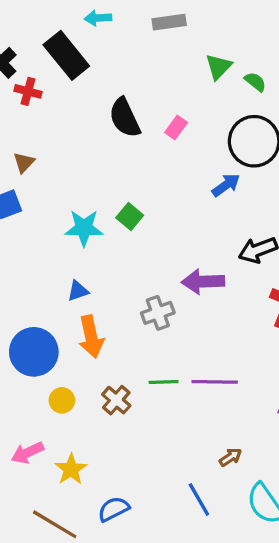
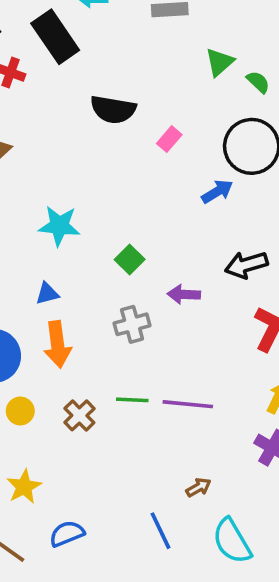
black semicircle: (125, 118) -> (113, 110), turned -60
pink rectangle: (176, 127) -> (169, 139), moved
green square: (130, 217) -> (130, 260), moved
purple arrow: (203, 282) -> (184, 294), size x0.7

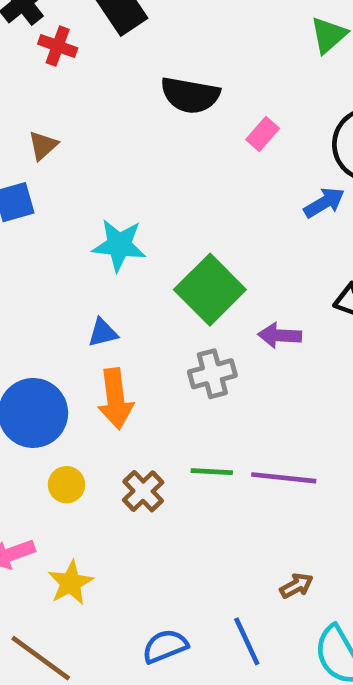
green square: (130, 260) -> (210, 290), size x1.8
blue semicircle: (67, 534) -> (165, 646), moved

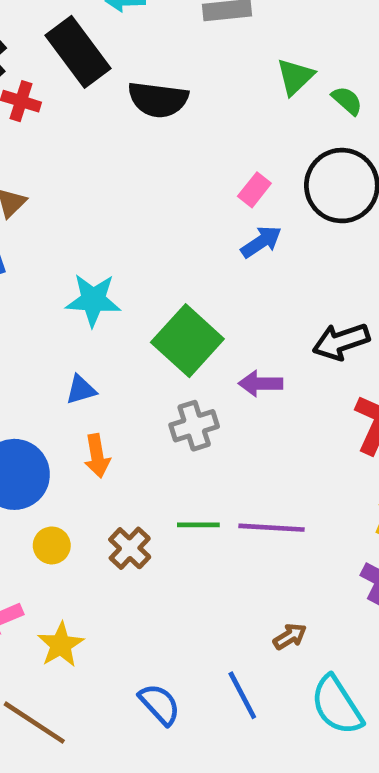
black semicircle: (190, 95) -> (158, 100), moved
pink rectangle: (263, 134) -> (254, 190), moved
blue arrow: (324, 203) -> (261, 242), moved
orange arrow: (115, 399) -> (97, 456), size x0.7
blue semicircle: (165, 646) -> (160, 704), turned 72

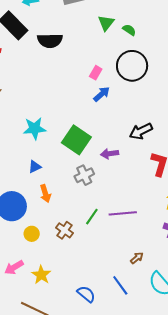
green line: (198, 525) -> (92, 217), turned -48

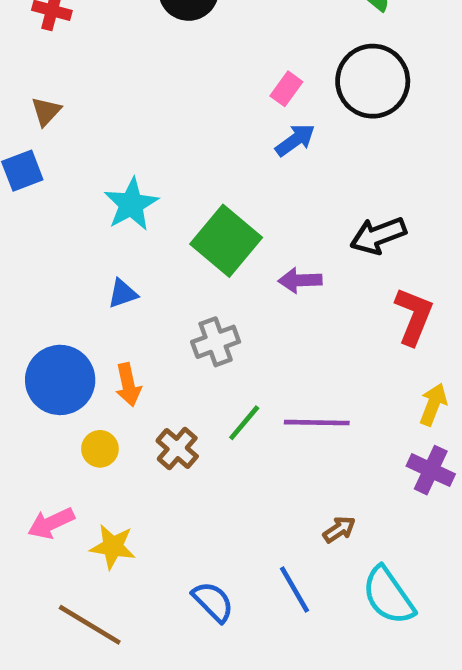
cyan star: (35, 128) -> (131, 204), turned -30
gray cross: (84, 175) -> (216, 342), moved
orange arrow: (45, 194) -> (128, 385), moved
yellow star: (41, 275) -> (113, 547), turned -30

